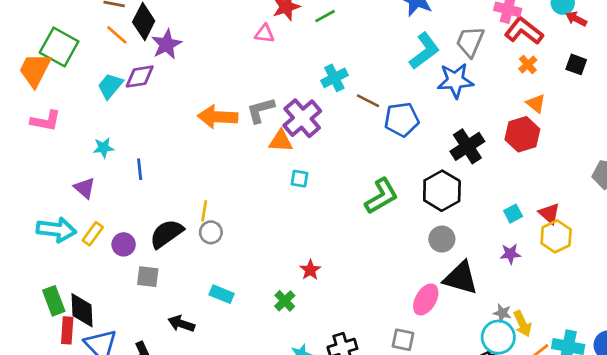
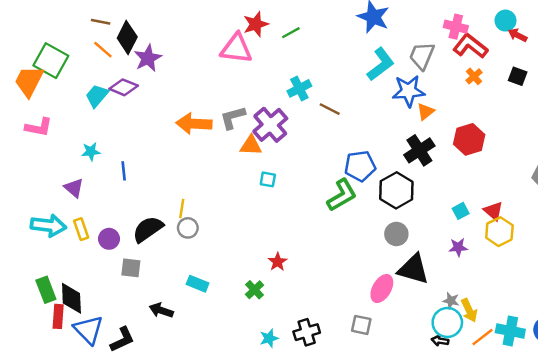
pink triangle: (265, 34) -> (236, 48), size x1.8
purple diamond: (140, 77) -> (124, 87), turned 32
orange triangle: (536, 103) -> (425, 112), moved, turned 42
blue pentagon: (402, 120) -> (360, 166), moved
yellow rectangle: (93, 234) -> (81, 229), turned -55

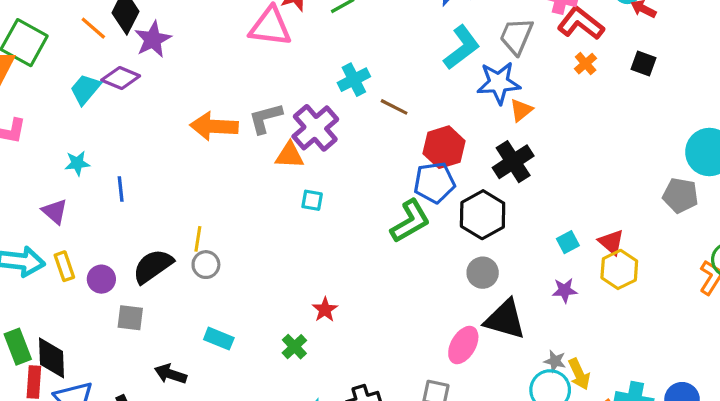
red hexagon: (469, 139) -> (444, 147), moved

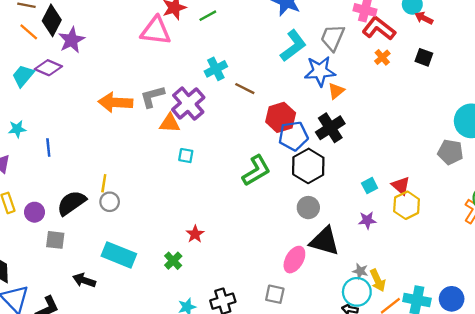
blue pentagon: (434, 183) -> (293, 136), moved
cyan rectangle: (219, 339) -> (119, 255), size x1.6

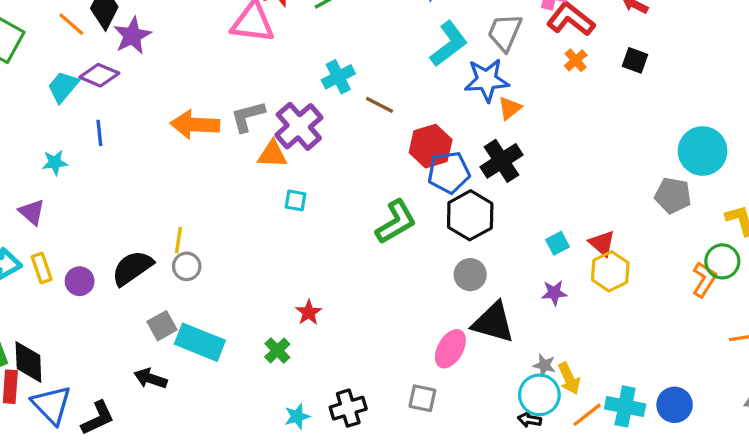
blue line: (48, 147) -> (99, 133), moved
gray square: (55, 240) -> (162, 326), moved, turned -36

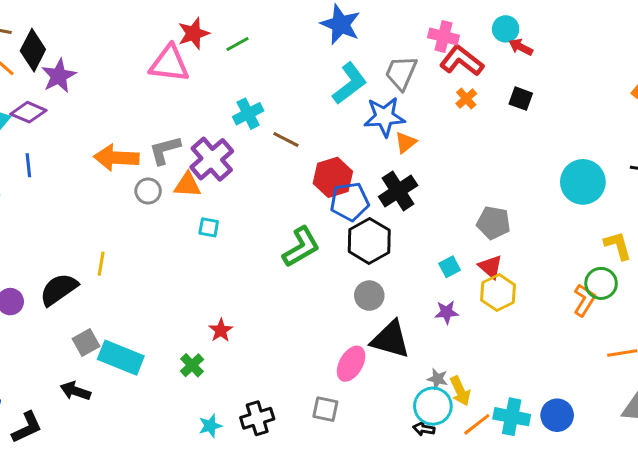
gray pentagon: (673, 195) -> (493, 223), moved
gray circle: (187, 266) -> (148, 191), moved

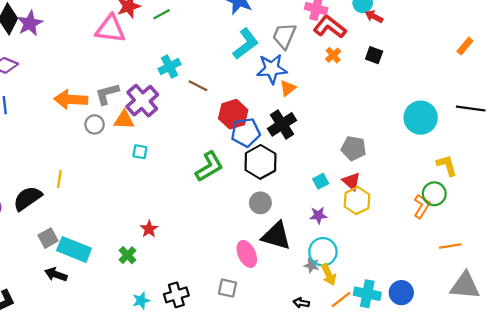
purple star: (59, 76) -> (30, 23), moved
pink ellipse: (351, 364) -> (247, 254), turned -55
black arrow: (75, 391) -> (56, 274), moved
cyan circle: (433, 406) -> (323, 252), moved

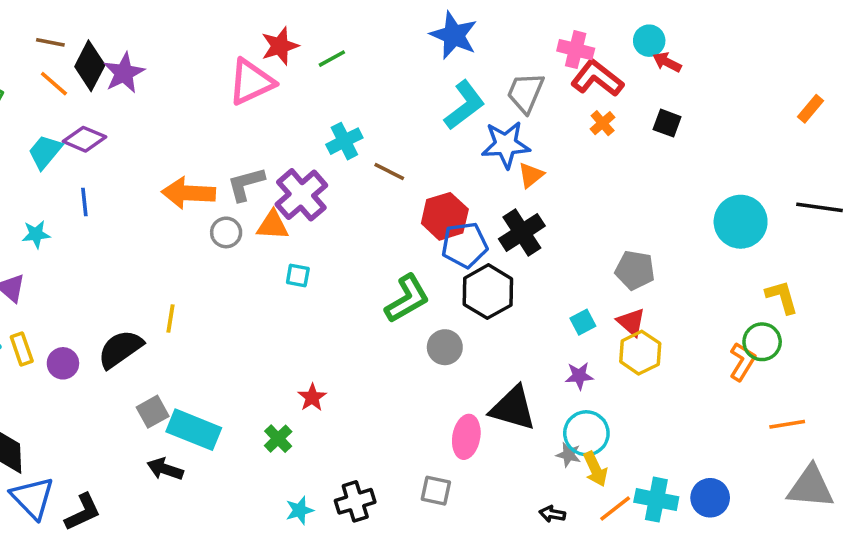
pink triangle: (110, 29) -> (251, 82), turned -32
gray circle: (260, 203) -> (445, 347), moved
pink ellipse: (247, 254) -> (466, 437), turned 35

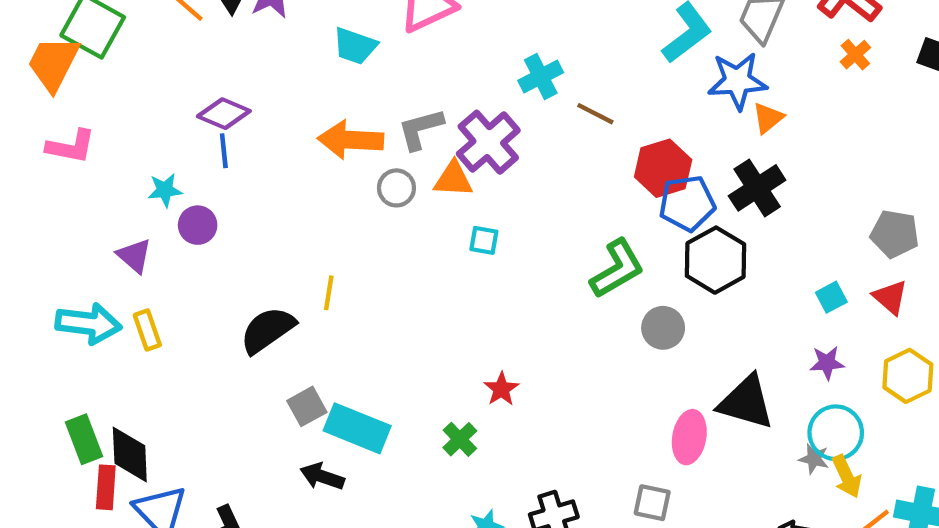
purple diamond: (84, 139) -> (224, 114), moved
cyan trapezoid: (45, 152) -> (355, 46), moved, turned -111
yellow hexagon: (640, 353) -> (908, 376), moved
purple circle: (63, 363) -> (198, 225), moved

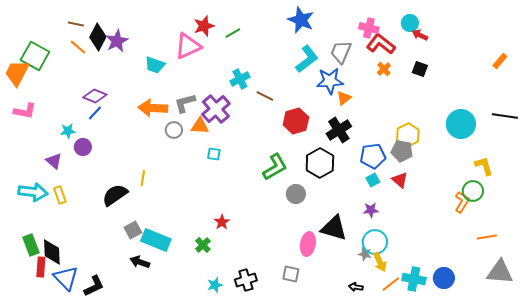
blue line: (224, 151) -> (95, 113), turned 49
blue pentagon: (687, 203) -> (373, 156), moved
yellow hexagon: (908, 376) -> (408, 135), moved

